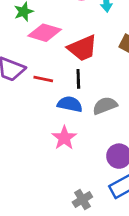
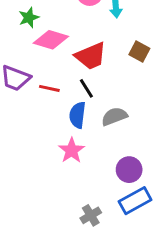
black line: (78, 79) -> (86, 88), turned -30
blue semicircle: (70, 104) -> (77, 115), turned -95

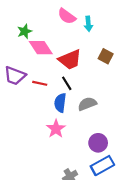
pink diamond: (51, 40) -> (41, 48), turned 40

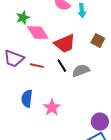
blue semicircle: (60, 103) -> (27, 99), moved
gray semicircle: (87, 104) -> (81, 71), moved
purple circle: (98, 143) -> (100, 122), moved

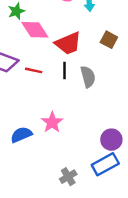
black line: (62, 66) -> (64, 70), turned 32
gray semicircle: (81, 71) -> (88, 77), turned 96
blue semicircle: (27, 99) -> (21, 135), moved, turned 60

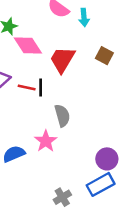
red trapezoid: (68, 43) -> (62, 60), turned 144
black line: (64, 70) -> (41, 88), moved
gray semicircle: (88, 77) -> (62, 116), moved

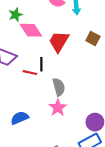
red line: (27, 88) -> (30, 73), moved
pink star: (46, 141) -> (58, 108), moved

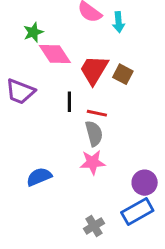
brown square: (93, 38) -> (123, 74), moved
red line: (30, 73) -> (97, 113), moved
pink star: (58, 108) -> (93, 162), turned 30

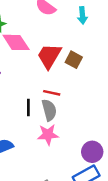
cyan arrow: (119, 22) -> (82, 15), moved
black line: (69, 102) -> (28, 108), moved

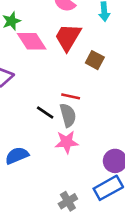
red trapezoid: (49, 56) -> (68, 37), moved
black line: (28, 108) -> (45, 113), turned -56

